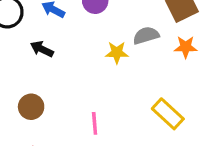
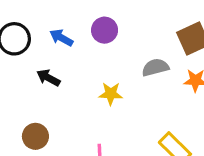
yellow star: (117, 53) -> (111, 94), moved

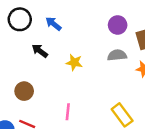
purple circle: (105, 30) -> (118, 25), moved
yellow star: (111, 94) -> (74, 62), moved

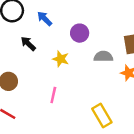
purple circle: (118, 25) -> (80, 33), moved
pink line: (68, 112) -> (53, 95), moved

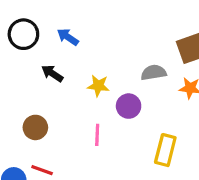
purple circle: (80, 33) -> (129, 106), moved
yellow rectangle: (102, 115) -> (165, 150), turned 55

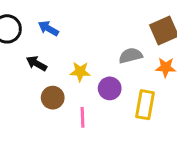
brown circle: (35, 127) -> (53, 98), moved
yellow rectangle: (165, 150) -> (145, 105), moved

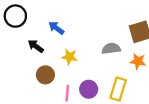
blue arrow: (48, 28) -> (56, 28), moved
purple circle: (110, 88) -> (89, 89), moved

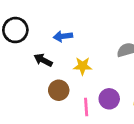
blue arrow: (56, 28) -> (63, 36), turned -35

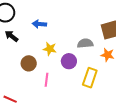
black arrow: (43, 60) -> (12, 36), moved
purple circle: (109, 99) -> (69, 61), moved

